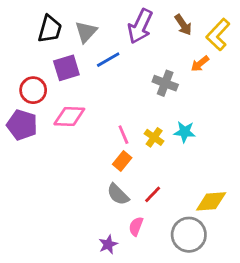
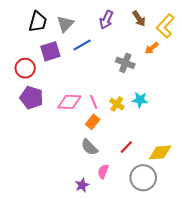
purple arrow: (140, 26) -> (106, 20), size x0.7
pink diamond: (69, 117) -> (69, 102), moved
purple pentagon: (22, 125) -> (31, 98), moved
red line: (153, 194) -> (126, 147), moved

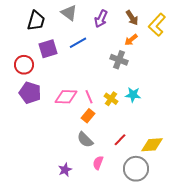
gray triangle: (65, 24) -> (69, 13), moved, turned -36
orange arrow: (152, 48) -> (131, 40), moved
purple star: (82, 185) -> (65, 170), moved

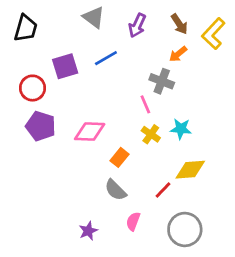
black trapezoid: (36, 21) -> (26, 28), moved
pink line: (89, 97) -> (145, 104), moved
yellow diamond: (152, 145) -> (190, 170), moved

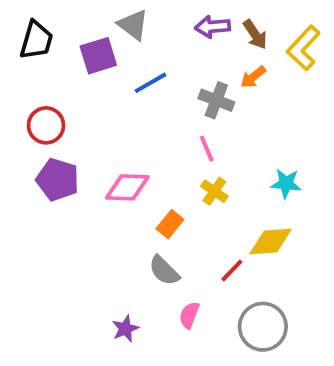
purple arrow: (137, 25) -> (212, 27), moved, turned 60
purple square: (65, 66) -> (98, 56), moved
gray cross: (162, 81) -> (216, 100), moved
cyan star: (181, 129) -> (286, 183), moved

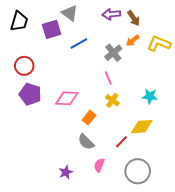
yellow L-shape: (303, 48) -> (159, 44), moved, turned 70
gray cross: (216, 100) -> (113, 53), turned 30

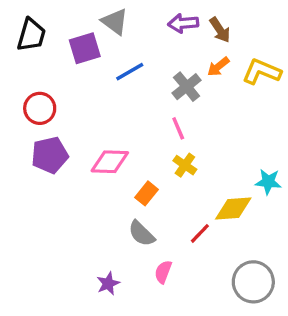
purple pentagon: (30, 94) -> (50, 155), turned -30
cyan star: (150, 96) -> (268, 182), moved
gray circle: (138, 171) -> (253, 282), moved

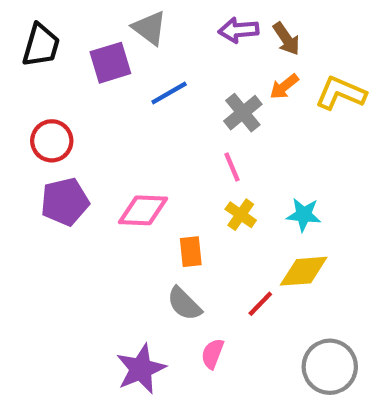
cyan star: (268, 182) -> (304, 215), moved
orange rectangle: (147, 193) -> (191, 252), turned -45
purple star: (108, 284) -> (141, 369), size x1.6

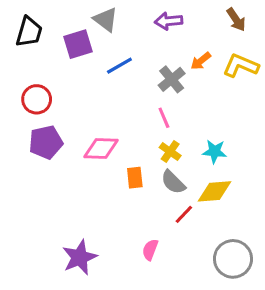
brown arrow: (286, 39) -> (236, 20), moved
gray semicircle: (184, 304) -> (173, 182), moved
purple star: (141, 369) -> (80, 257), moved

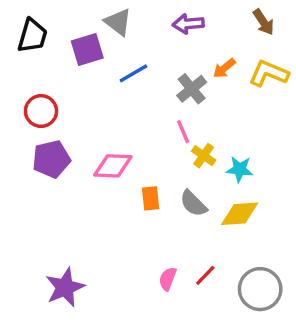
yellow cross: (170, 152) -> (204, 156), moved
red line: (184, 214) -> (205, 275), moved
purple star: (80, 257) -> (65, 287), moved

